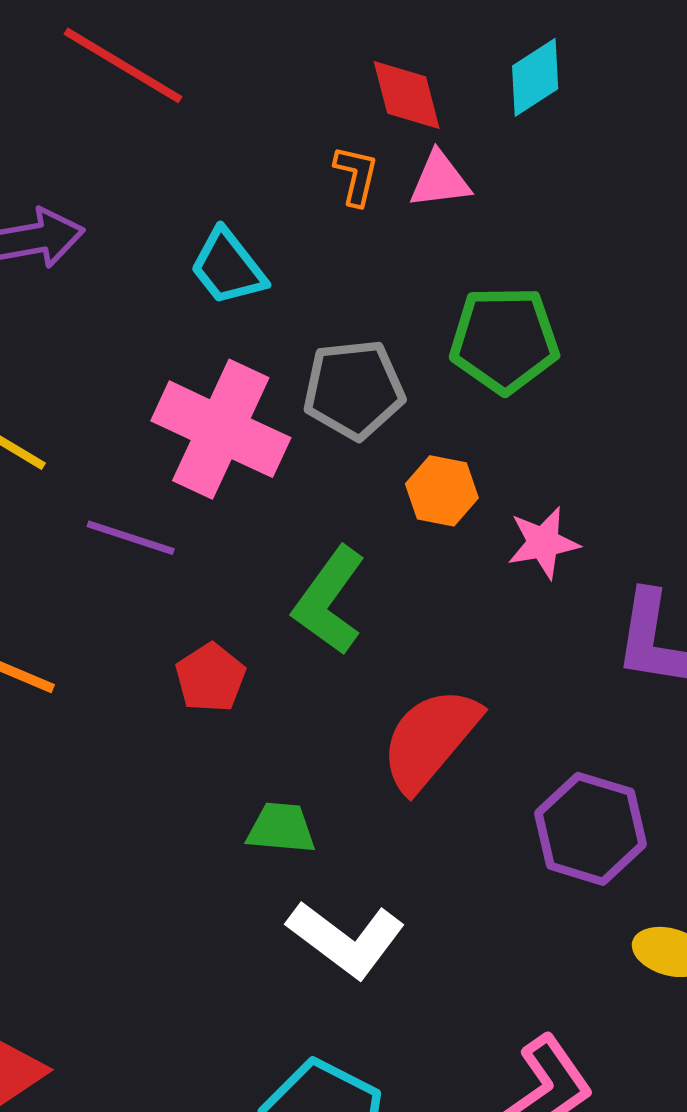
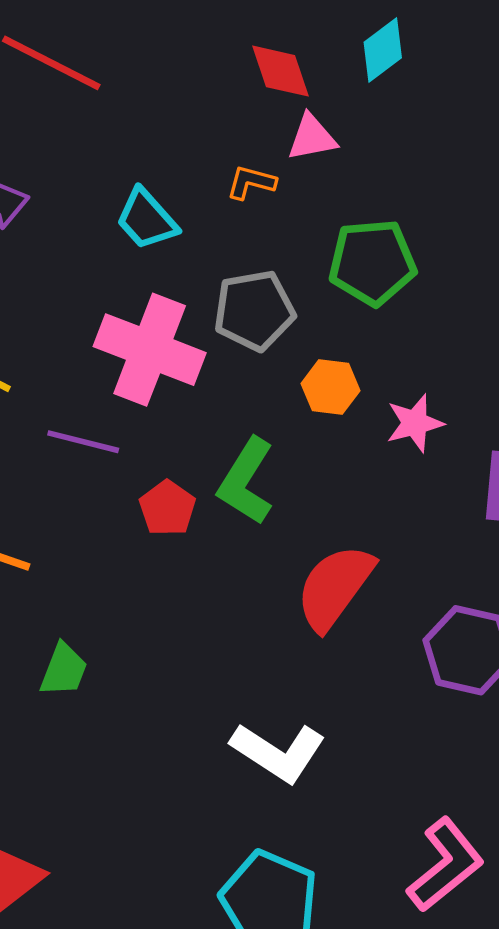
orange L-shape: (356, 175) -> (251, 182), moved, turned -84
red pentagon: (210, 678) -> (167, 508), moved
green trapezoid: (281, 828) -> (64, 670), moved, turned 110

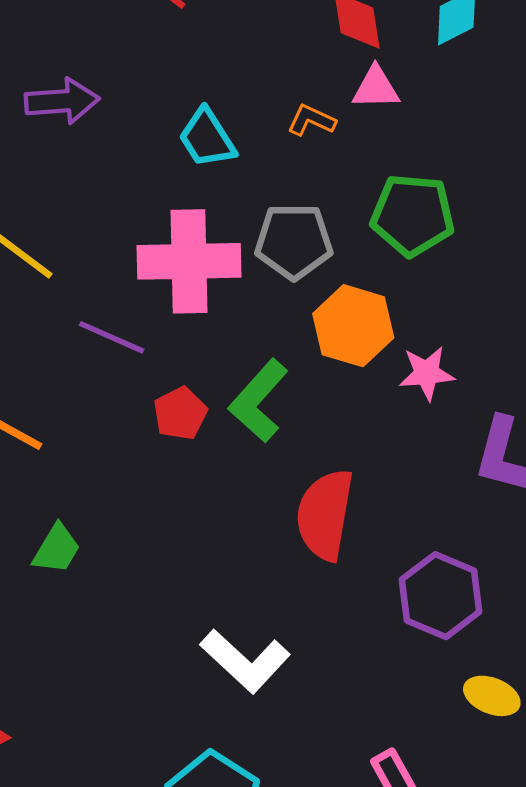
pink cross: (150, 350) -> (189, 261), turned -32
orange hexagon: (331, 387) -> (353, 326), size x1.5
red semicircle: (335, 587) -> (325, 515), turned -36

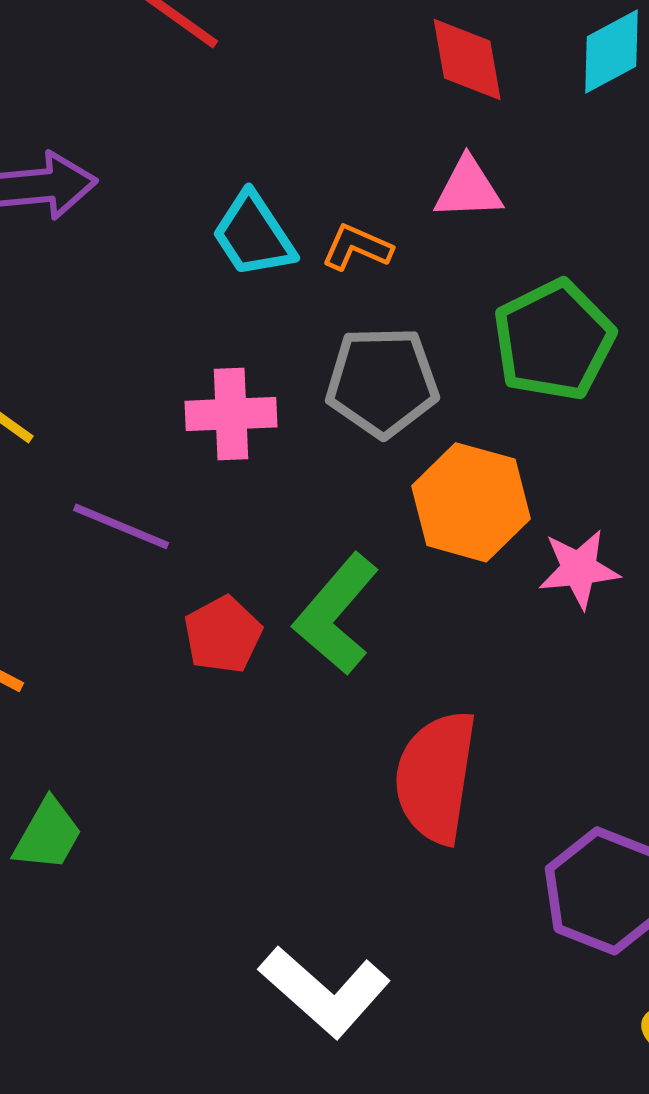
pink triangle: (376, 88) -> (468, 189), moved
orange L-shape: (311, 120) -> (357, 247), moved
green pentagon: (413, 215) -> (554, 340), turned -30
pink cross: (189, 261) -> (231, 414), size x0.6

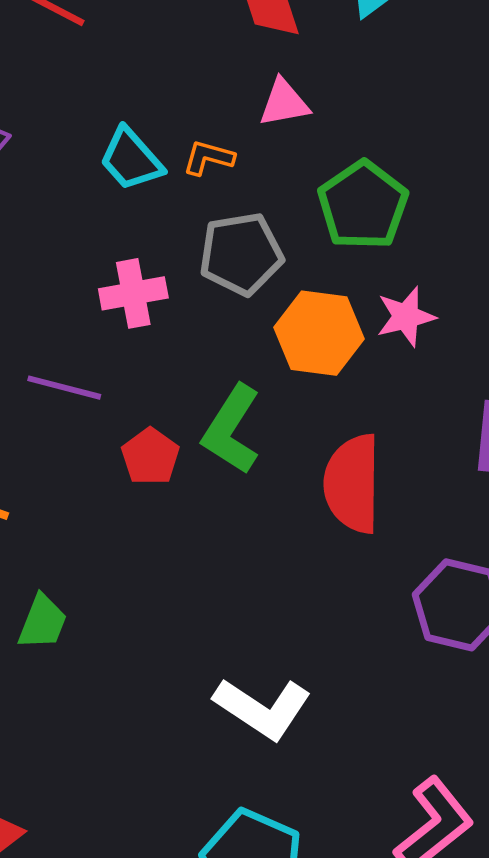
pink star: (579, 569) -> (406, 317), moved
red semicircle: (436, 777) -> (352, 484), moved

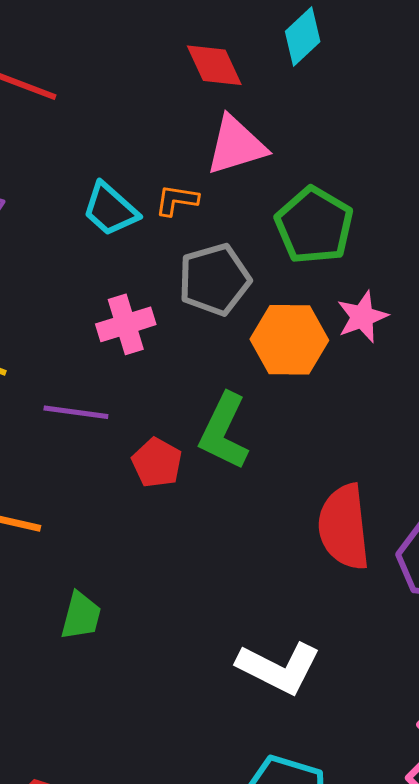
pink triangle: (284, 103) -> (236, 145), size x1.4
red semicircle: (352, 484) -> (344, 527), moved

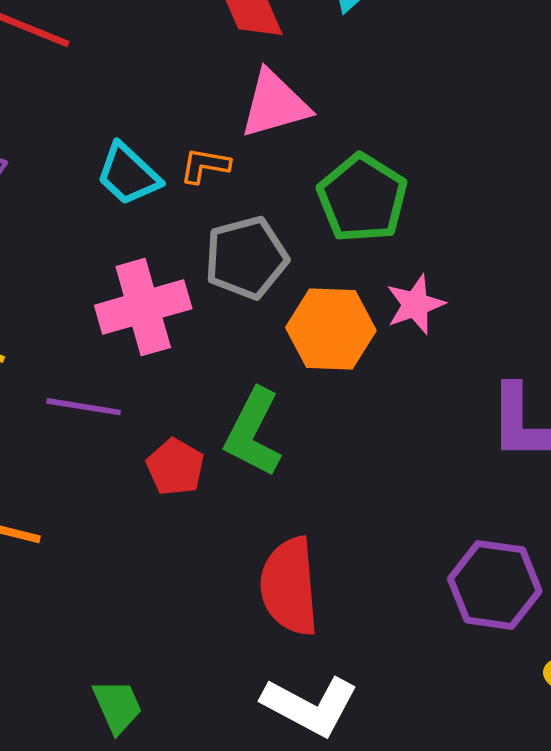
pink cross: (126, 324) -> (143, 307), size x1.4
red semicircle: (344, 527) -> (289, 586), moved
green trapezoid: (81, 616) -> (117, 706), moved, turned -40

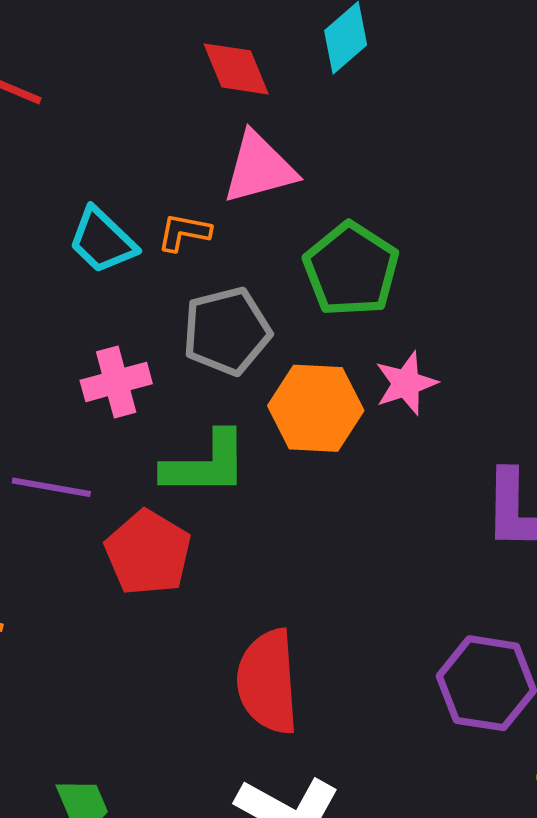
pink cross: (143, 307) -> (116, 382), size x0.7
green L-shape: (253, 433) -> (206, 464), moved, turned -118
red pentagon: (175, 467) -> (148, 553), size x1.4

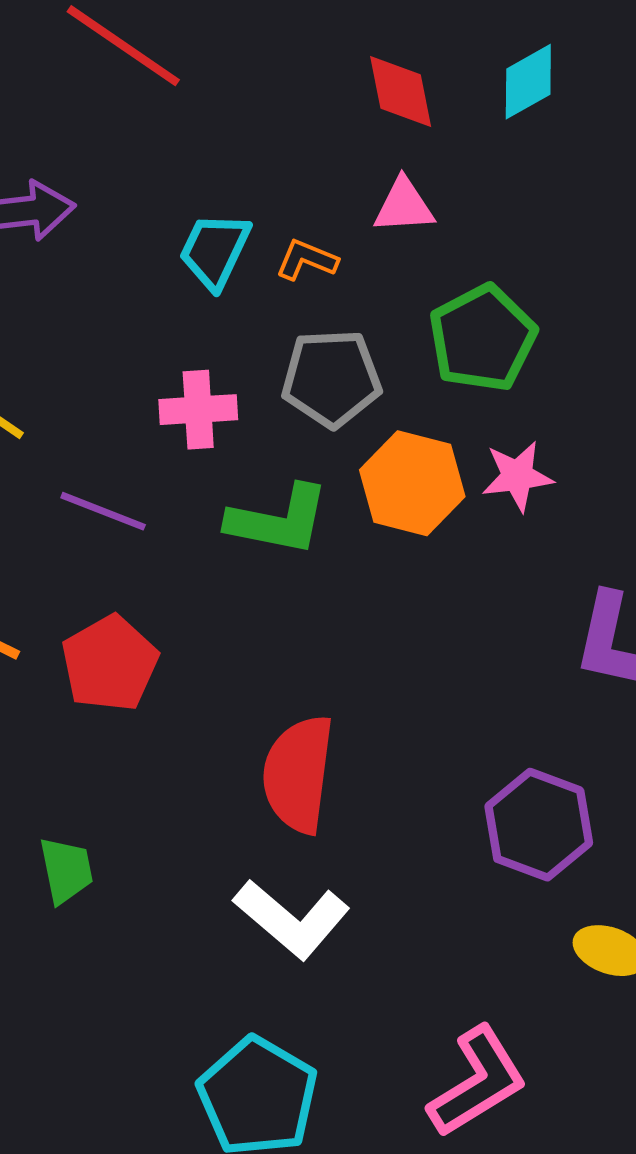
pink triangle: (259, 168) -> (404, 206), size x0.7
cyan trapezoid: (102, 241) -> (215, 251), turned 60
red pentagon: (148, 553) -> (110, 663), moved

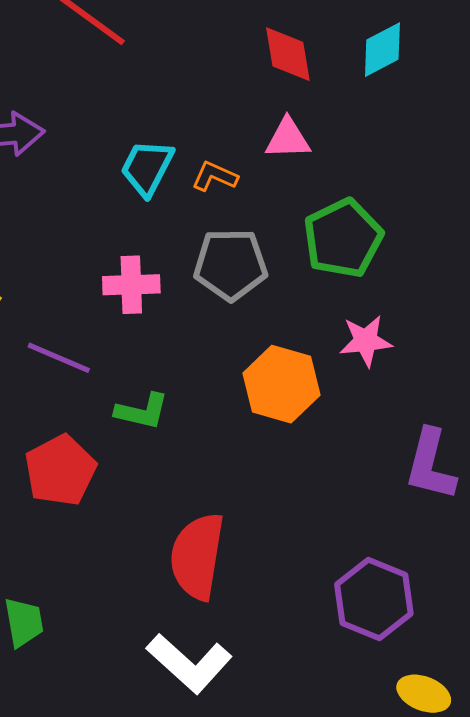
orange hexagon: (412, 483) -> (281, 384), moved
green L-shape: (278, 520) -> (142, 411), moved, size x0.7

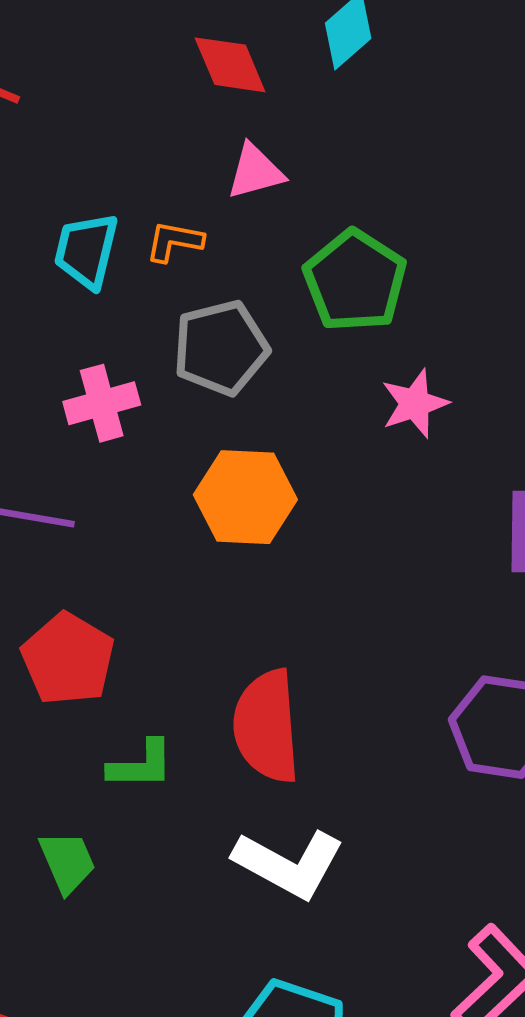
orange hexagon: (281, 384) -> (245, 497), moved
green L-shape: (142, 411) -> (141, 765), moved

